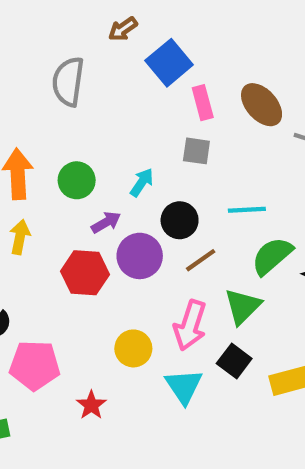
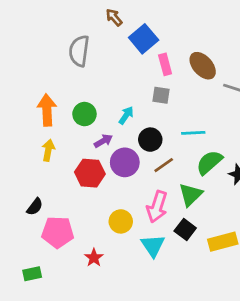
brown arrow: (123, 29) -> (114, 17), turned 84

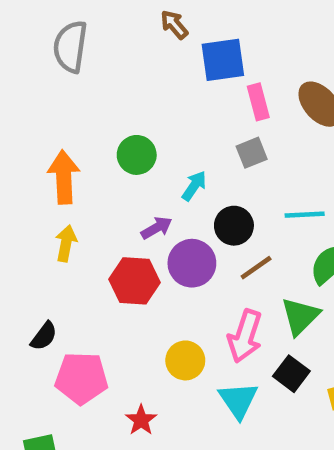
blue square: (144, 39) -> (223, 60), turned 32
gray semicircle: (79, 51) -> (70, 47), moved
gray square: (161, 95) -> (252, 153), turned -30
green circle: (84, 114) -> (137, 155), moved

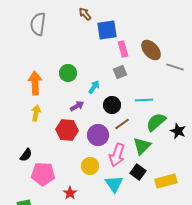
purple circle: (192, 263) -> (98, 135), moved

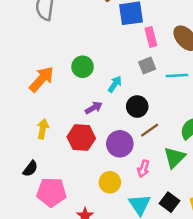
orange arrow: (35, 83) -> (42, 79), turned 45
cyan line: (144, 100) -> (177, 75), moved
yellow arrow: (36, 113) -> (43, 129), moved
pink arrow: (117, 155) -> (143, 169), size x0.6
black square: (138, 172) -> (169, 202), moved

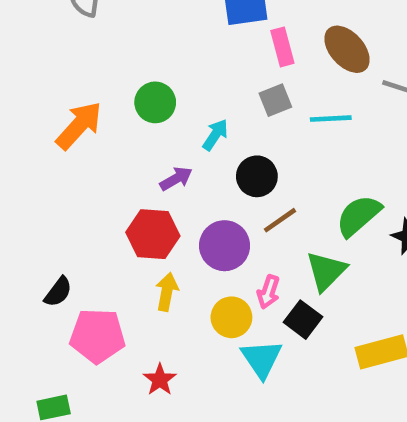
yellow arrow: (43, 129) -> (167, 292), moved
yellow circle: (110, 182) -> (231, 317), moved
black square: (169, 202) -> (303, 320), moved

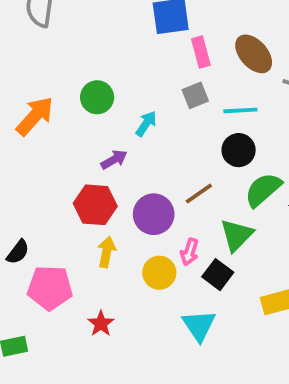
black circle: (257, 176) -> (239, 150), moved
cyan triangle: (261, 359) -> (199, 326), moved

